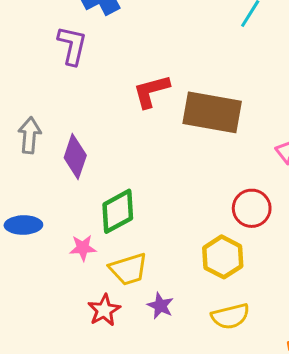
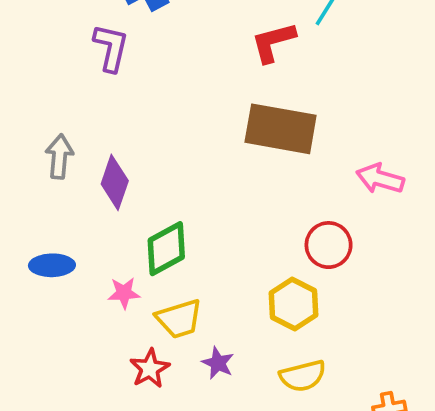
red L-shape: (151, 91) -> (273, 42), moved

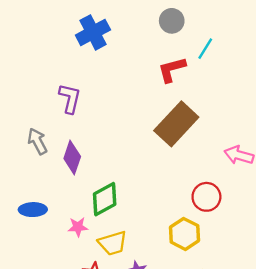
purple L-shape: (111, 48) -> (70, 98), moved
brown rectangle: (281, 129) -> (176, 124), turned -57
gray arrow: (59, 157) -> (37, 141), turned -32

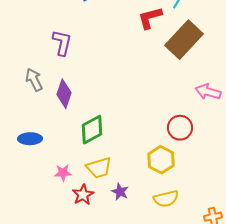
brown rectangle: (176, 124) -> (184, 40), moved
pink star: (78, 227) -> (63, 173), moved

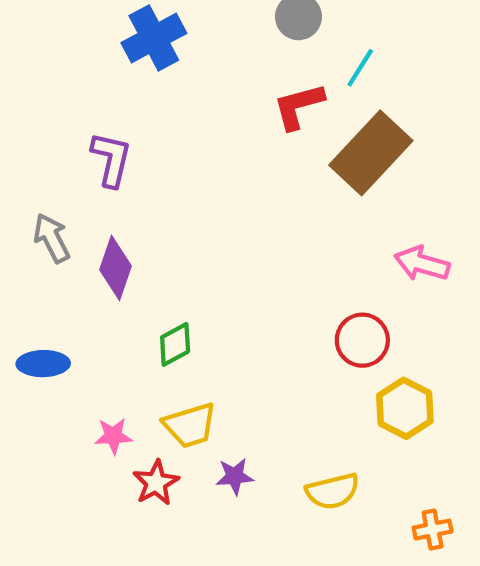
green diamond: (92, 130) -> (175, 344), size x0.7
yellow hexagon: (161, 160) -> (405, 408), moved
purple star: (120, 192) -> (235, 476), turned -30

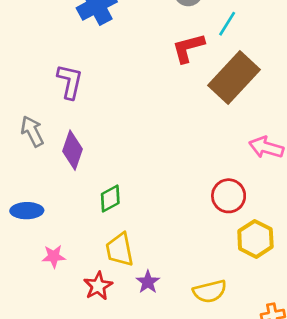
yellow trapezoid: (190, 425) -> (120, 250), turned 96
pink star: (113, 436) -> (54, 256), moved
purple star: (235, 476) -> (148, 282), turned -30

